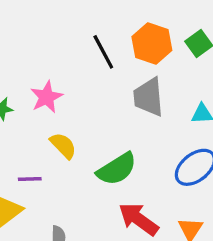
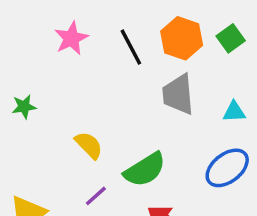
pink star: (46, 97) -> (71, 38), moved
purple line: (30, 179) -> (96, 196), moved, turned -40

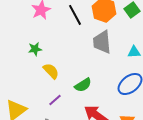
green star: (24, 107) -> (35, 49), moved
green semicircle: (145, 170) -> (83, 85), size x0.7

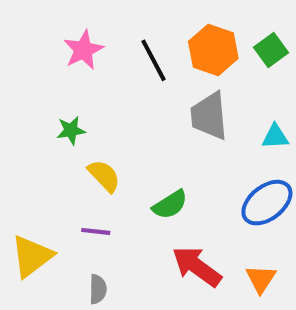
purple line: (55, 100) -> (96, 231), moved, turned 48

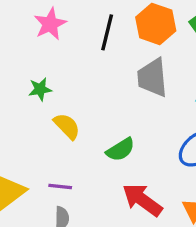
black line: (154, 60) -> (107, 32), turned 42
purple line: (96, 231) -> (60, 186), moved

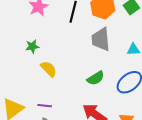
green semicircle: (121, 150) -> (96, 78), moved

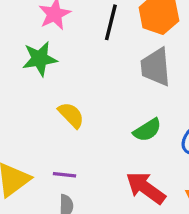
green star: (32, 46) -> (40, 59), moved, size x1.5

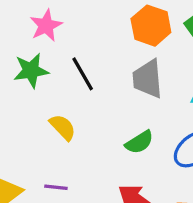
black line: (111, 22) -> (83, 74), moved, turned -44

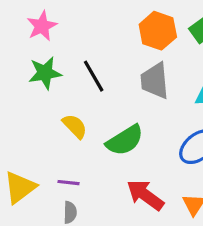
pink star: (46, 26) -> (42, 26), moved
green semicircle: (139, 142) -> (125, 140), moved, size x1.4

